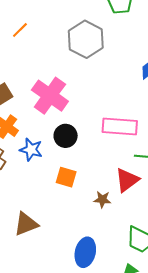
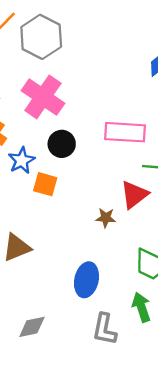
gray hexagon: (86, 39) -> (41, 37), moved
blue star: (31, 150) -> (22, 160), turned 30
orange square: (66, 177) -> (45, 184), moved

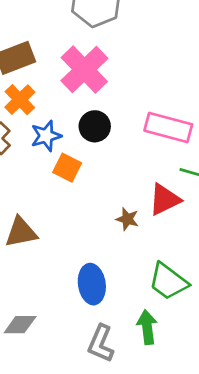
blue ellipse: (86, 280) -> (92, 284), turned -32

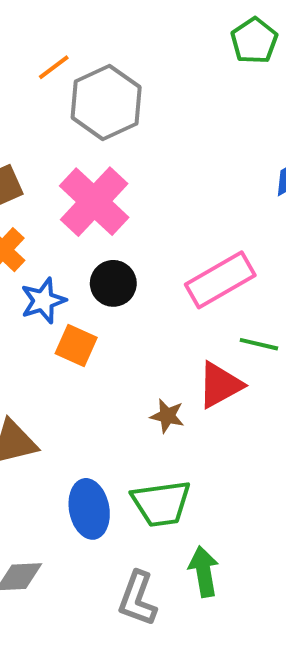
pink rectangle: (168, 127) -> (220, 280), turned -42
green trapezoid: (168, 281) -> (161, 503), moved, turned -42
blue ellipse: (92, 284) -> (89, 509), moved

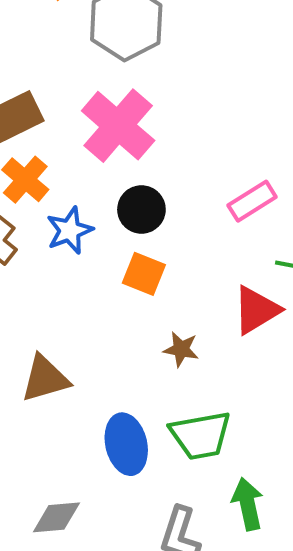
pink rectangle: (220, 280) -> (252, 201), size x0.7
orange square: (76, 345) -> (144, 274), moved
brown star: (167, 416) -> (181, 349), moved

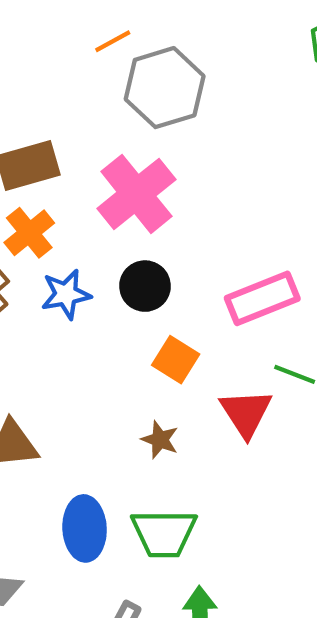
pink rectangle: (252, 201) -> (262, 298), size x1.4
orange square: (144, 274) -> (176, 360), moved
red triangle: (256, 310) -> (246, 413), turned -42

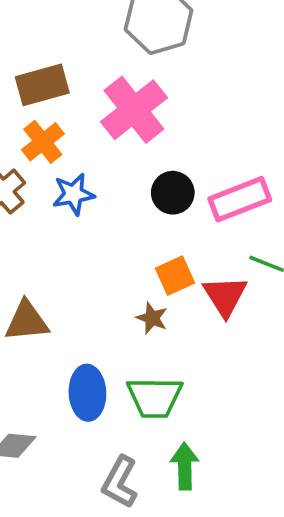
black circle: (145, 286) -> (173, 193), moved
orange square: (176, 360) -> (175, 276), moved, turned 33

